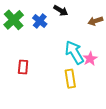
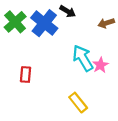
blue cross: (40, 21) -> (44, 23), size x1.6
yellow rectangle: (70, 79) -> (78, 103), moved, turned -30

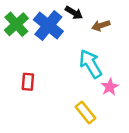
brown arrow: (106, 23) -> (101, 26), moved
pink star: (100, 65) -> (110, 87), moved

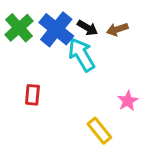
black arrow: (74, 13) -> (88, 28), moved
cyan arrow: (91, 64) -> (82, 55), moved

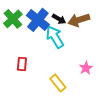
brown arrow: (117, 29) -> (79, 20), size x1.5
yellow rectangle: (99, 131) -> (58, 83), moved

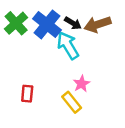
red rectangle: (22, 64) -> (27, 94), moved
pink star: (86, 68) -> (82, 84), moved

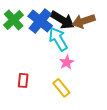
black arrow: (73, 23) -> (62, 20), size x1.6
pink star: (82, 84) -> (67, 62), moved

